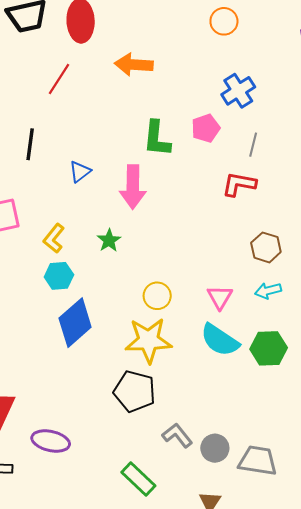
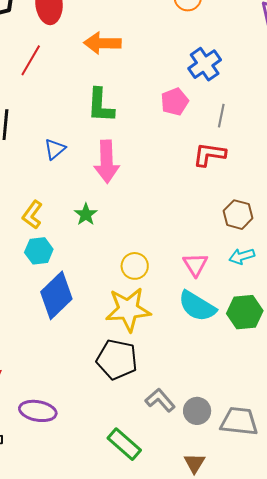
green L-shape: (157, 139) -> (101, 105), moved

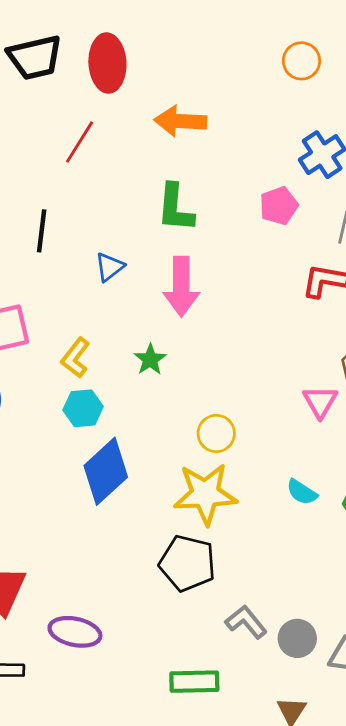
pink triangle: (195, 265) -> (320, 402), moved
cyan semicircle: (197, 306) -> (302, 492), size x0.6
green rectangle: (124, 444) -> (194, 682), turned -44

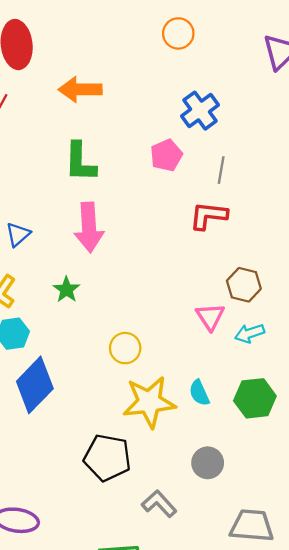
blue triangle: (109, 267) -> (18, 234), moved
cyan semicircle: (302, 492) -> (199, 393), turned 36
yellow star: (205, 494) -> (149, 402), moved
gray circle: (297, 638) -> (208, 463), moved

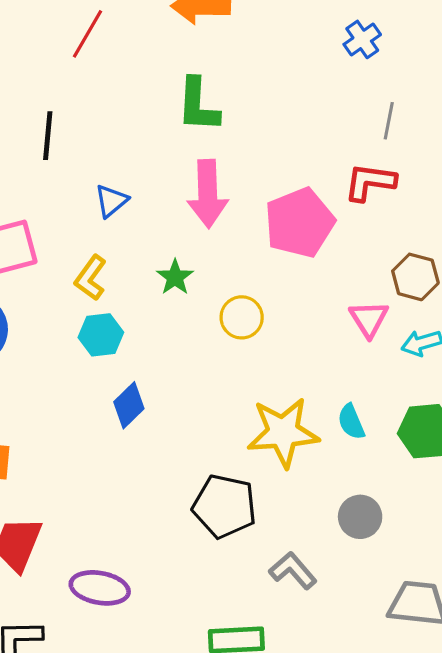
blue cross: (200, 111) -> (362, 39), size x0.7
pink pentagon: (166, 155) -> (300, 223), moved, size x1.6
yellow circle: (125, 348) -> (242, 317), moved
blue diamond: (35, 385) -> (129, 405), size x0.6

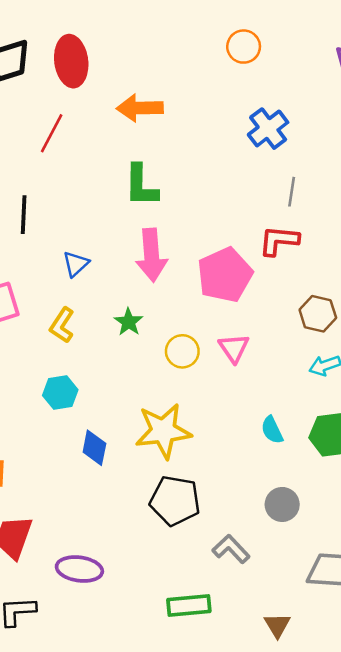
blue cross: (362, 39) -> (268, 129), size x1.4
pink triangle: (369, 319) -> (234, 348), moved
cyan hexagon: (101, 335) -> (60, 393), moved
blue diamond: (129, 405) -> (94, 448), moved, turned -32
yellow star: (283, 432) -> (163, 431), moved

